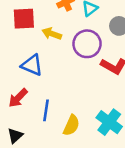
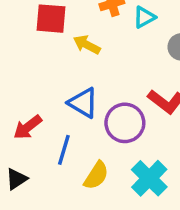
purple circle: (87, 44) -> (125, 123), moved
blue triangle: (32, 65) -> (83, 103), moved

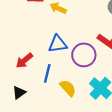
blue triangle: (83, 103) -> (58, 44), turned -36
yellow semicircle: (96, 175) -> (68, 88), turned -72

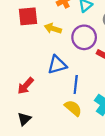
purple circle: (84, 55) -> (84, 37), moved
blue line: (47, 73) -> (76, 85), moved

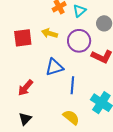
red square: (28, 16) -> (23, 38), moved
yellow semicircle: (73, 108) -> (71, 117), moved

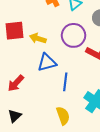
yellow arrow: (50, 33) -> (38, 38), moved
yellow semicircle: (71, 117) -> (63, 116), turned 30

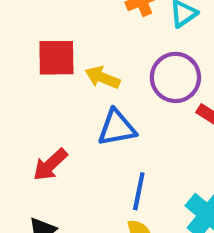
blue line: (65, 82) -> (139, 191), moved

